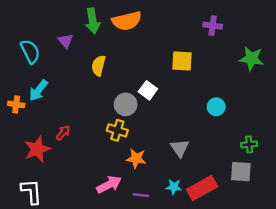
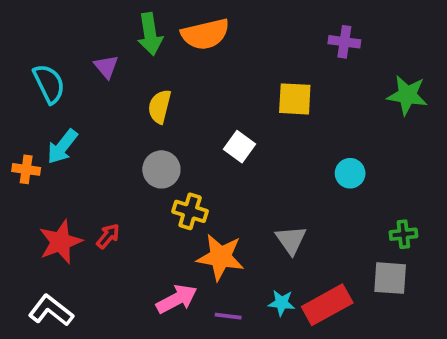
gray circle: (126, 104) -> (161, 169), moved
red arrow: (63, 133) -> (108, 236), moved
orange star: (136, 159) -> (221, 257), size x1.4
white L-shape: (31, 192) -> (51, 310), turned -48

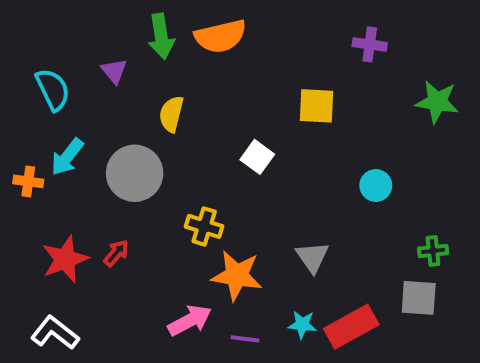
gray circle: (161, 169) -> (135, 173), moved, size x1.4

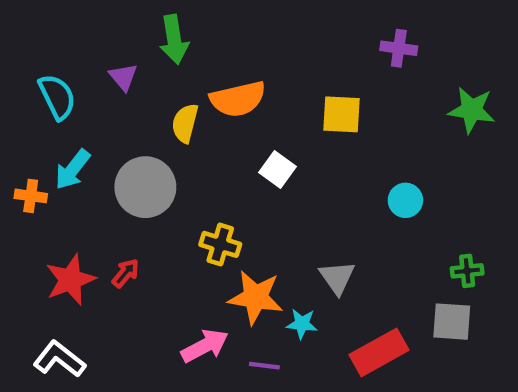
orange semicircle: (220, 36) -> (238, 99), moved
cyan star: (302, 325) -> (302, 324), moved

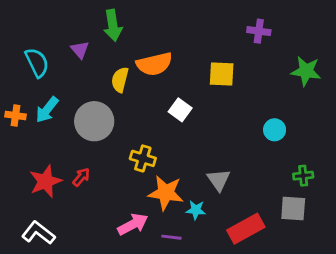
orange cross: (31, 196) -> (15, 116), moved
cyan circle: (405, 200) -> (275, 130), moved

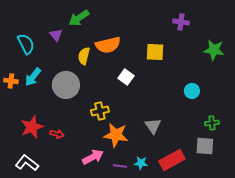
green arrow: (113, 25) -> (79, 18), turned 65
yellow cross: (143, 158) -> (100, 111), turned -30
red arrow: (81, 177) -> (57, 134), moved, turned 64
cyan star: (196, 210) -> (141, 163), moved

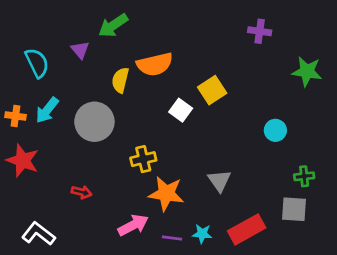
yellow square: (155, 52) -> (212, 90), moved, turned -36
red star: (32, 127) -> (23, 160), moved, turned -30

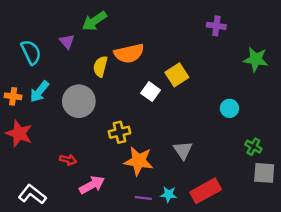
green cross: (304, 176) -> (253, 147), turned 35
gray square: (294, 209) -> (264, 173), moved
pink arrow: (133, 225) -> (92, 185), moved

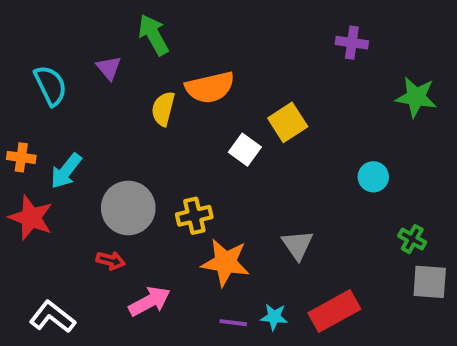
green arrow: (94, 21) -> (153, 35), turned 95
cyan arrow: (39, 92) -> (66, 171), moved
gray circle: (79, 101) -> (128, 208), moved

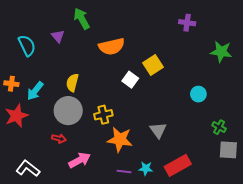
yellow semicircle: (163, 109) -> (72, 83), moved
red star: (31, 218) -> (17, 116), turned 30

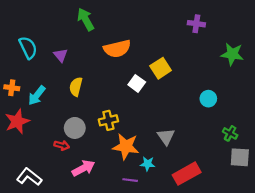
purple triangle: (58, 36) -> (61, 55), moved
gray circle: (68, 111) -> (75, 128), moved, size x0.7
cyan star: (146, 168) -> (148, 164), moved

